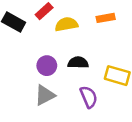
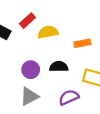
orange rectangle: (106, 18) -> (82, 43), moved
purple semicircle: (89, 97) -> (69, 97), turned -90

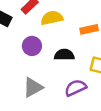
purple circle: (31, 70) -> (32, 46), moved

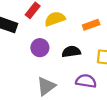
purple semicircle: (76, 88) -> (86, 81), turned 42

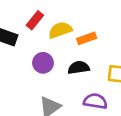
orange rectangle: (91, 25) -> (87, 38), moved

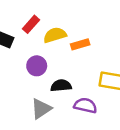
black semicircle: (79, 68) -> (61, 86), moved

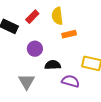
yellow semicircle: (55, 35) -> (57, 16), moved, turned -84
gray triangle: (41, 109) -> (26, 82), moved, turned -30

